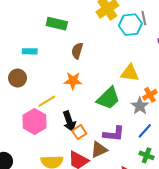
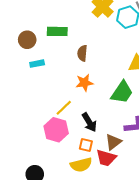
brown circle: (18, 78) -> (27, 40), moved
orange square: (79, 132) -> (86, 145), moved, turned -32
brown triangle: (99, 150) -> (113, 142), moved

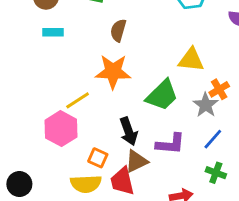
orange star: (84, 83) -> (113, 72), size x1.4
black arrow: (89, 122) -> (129, 131), moved
red trapezoid: (106, 158) -> (122, 181), turned 50

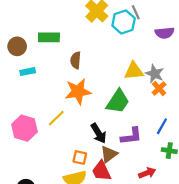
gray star: (206, 105) -> (155, 74), moved
pink hexagon: (61, 129) -> (24, 128), moved

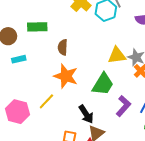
orange star: (78, 92) -> (66, 76), turned 30
purple L-shape: (131, 136) -> (123, 106), moved, turned -40

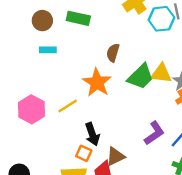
brown semicircle: (63, 47) -> (113, 53), moved
green trapezoid: (103, 84) -> (141, 77), moved
black arrow: (86, 114) -> (92, 134), moved

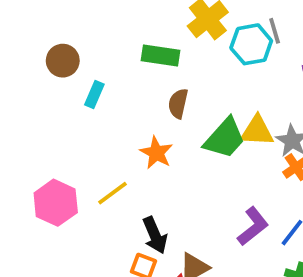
green rectangle: (78, 18) -> (161, 56), moved
cyan rectangle: (48, 50) -> (94, 94), moved, turned -63
orange star: (97, 83) -> (156, 153), size x0.7

